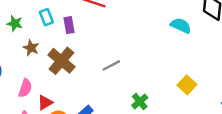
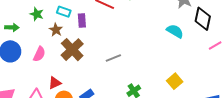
cyan rectangle: (46, 17) -> (64, 12), turned -56
brown star: (31, 48) -> (56, 30), moved
pink semicircle: (25, 88) -> (39, 54), moved

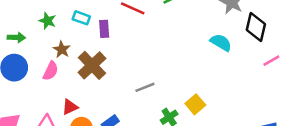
brown star: (56, 30) -> (62, 49), moved
gray line: (113, 58) -> (145, 87), moved
yellow square: (175, 81) -> (195, 104), moved

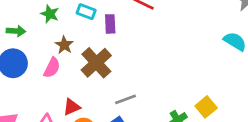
gray line: (145, 87) -> (125, 99), moved

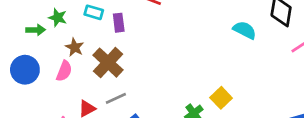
green arrow: (16, 31) -> (36, 30), moved
gray line: (125, 99) -> (116, 98), moved

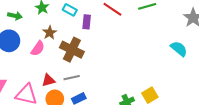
green arrow: (36, 30) -> (15, 16), moved
brown cross: (108, 63) -> (72, 50), turned -30

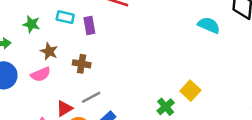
pink semicircle: (38, 48) -> (41, 74), turned 49
brown cross: (72, 50) -> (82, 64), size x0.6

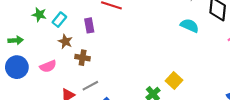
cyan rectangle: (65, 17) -> (59, 20), moved, turned -64
green star: (31, 24) -> (39, 15), moved
brown star: (49, 51) -> (65, 41), moved

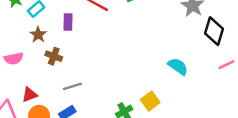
cyan semicircle: (190, 26) -> (178, 66), moved
gray line: (90, 86) -> (72, 86), moved

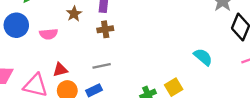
brown cross: (54, 56) -> (105, 29), moved, turned -35

